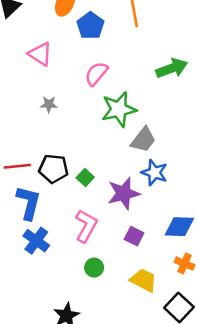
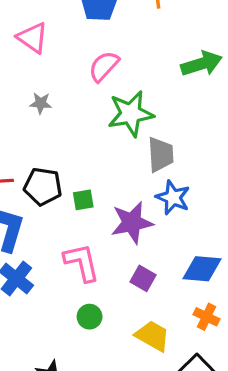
gray trapezoid: (143, 140) -> (161, 155), turned -44
green square: (85, 178) -> (83, 200), turned 35
pink L-shape: (86, 226) -> (82, 262), turned -44

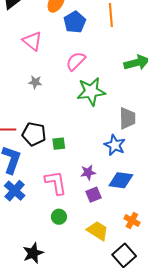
gray trapezoid: (161, 155) -> (127, 118), moved
purple star: (132, 223) -> (88, 172), moved, size x0.6
blue diamond: (202, 269) -> (121, 180), moved
purple square: (143, 278) -> (94, 195), turned 35

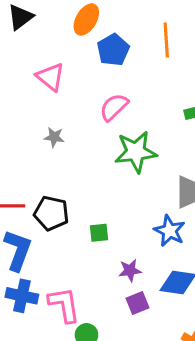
green square: (59, 144) -> (99, 233), moved
pink L-shape: (56, 183) -> (64, 305), moved
blue cross: (15, 191) -> (22, 296), turned -30

